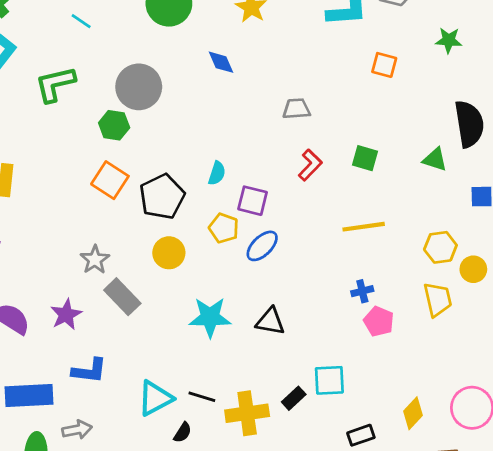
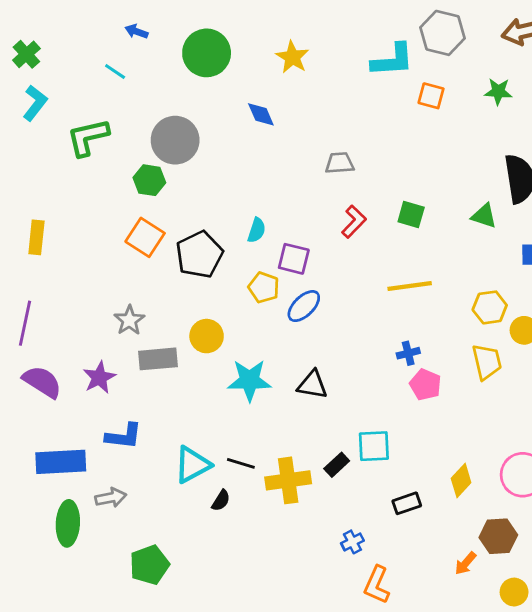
orange square: (384, 65) -> (431, 96), moved
yellow circle: (169, 253) -> (207, 336), moved
gray rectangle: (122, 297) -> (158, 359), turned -51

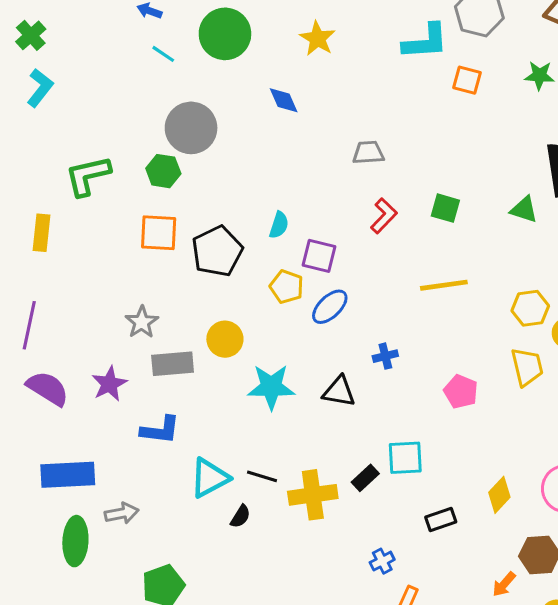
cyan line: (115, 71) -> (163, 54), moved
green L-shape: (88, 137) -> (88, 176), moved
orange square: (145, 237) -> (159, 233), turned -30
blue cross: (408, 353) -> (385, 356), moved
blue L-shape: (124, 436) -> (160, 430), moved

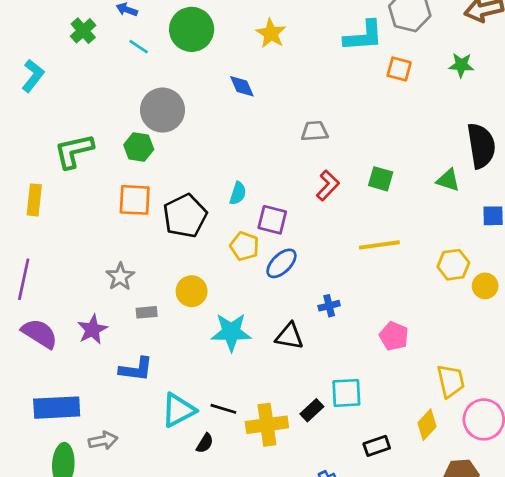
green cross: (31, 35) -> (83, 31), moved
gray rectangle: (173, 364) -> (147, 312), size x0.6
yellow trapezoid: (527, 367) -> (451, 381), moved

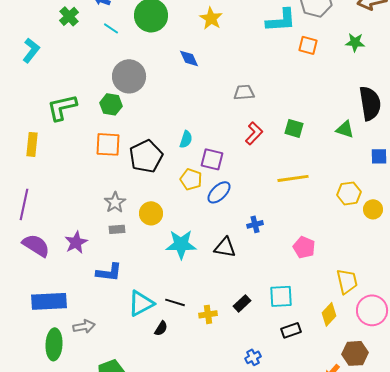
gray star: (120, 277) -> (115, 202), moved
cyan square: (346, 393) -> (281, 296), moved
yellow cross: (267, 425) -> (208, 314), size x0.6

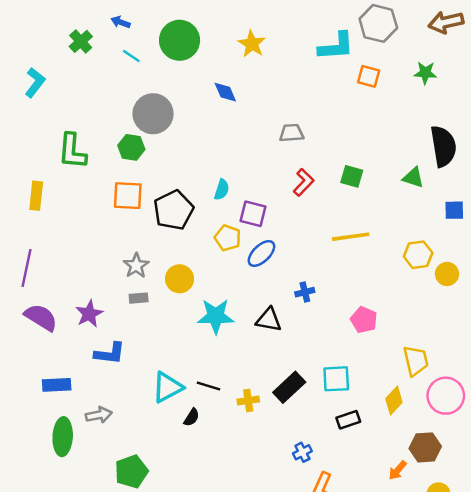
green L-shape: (62, 107) -> (72, 151), turned -72
blue L-shape: (109, 272) -> (110, 354), moved
blue rectangle: (49, 301) -> (57, 385), size x0.7
black rectangle: (242, 303) -> (289, 387), size x1.5

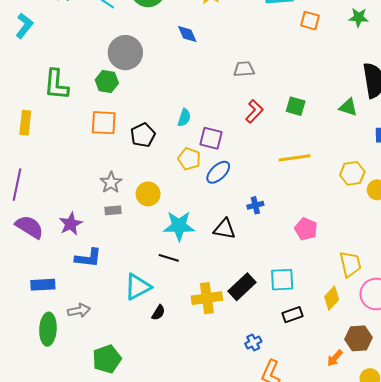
black pentagon: (174, 210) -> (143, 135), size x0.7
black line: (208, 386) -> (169, 258), moved
yellow cross: (248, 400) -> (207, 298), size x1.6

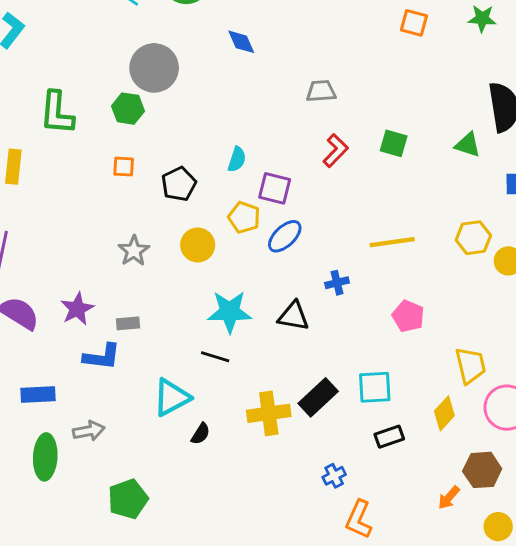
orange square: (104, 123) -> (124, 167), size x0.6
yellow line: (295, 158) -> (392, 242), moved
yellow circle: (148, 194) -> (198, 245), moved
gray rectangle: (113, 210) -> (128, 323), moved

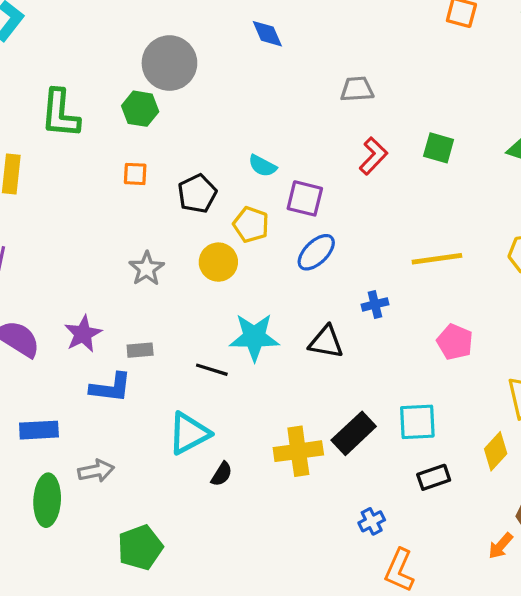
cyan semicircle: (237, 159) -> (262, 166), turned 100
yellow pentagon: (244, 217) -> (251, 225), moved
black line: (215, 357) -> (212, 370), moved

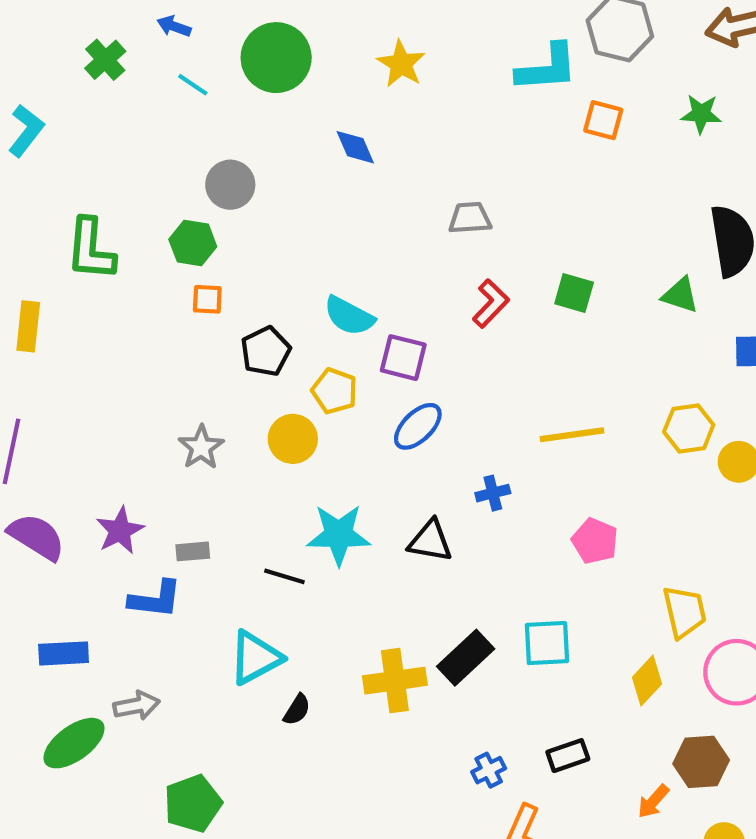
gray circle: (169, 63) -> (230, 185), size x0.7
cyan semicircle: (262, 166) -> (349, 316), size x1.4
orange square: (135, 174) -> (207, 299), moved
black rectangle: (434, 477) -> (568, 756), moved
green ellipse: (47, 500) -> (74, 743), turned 51

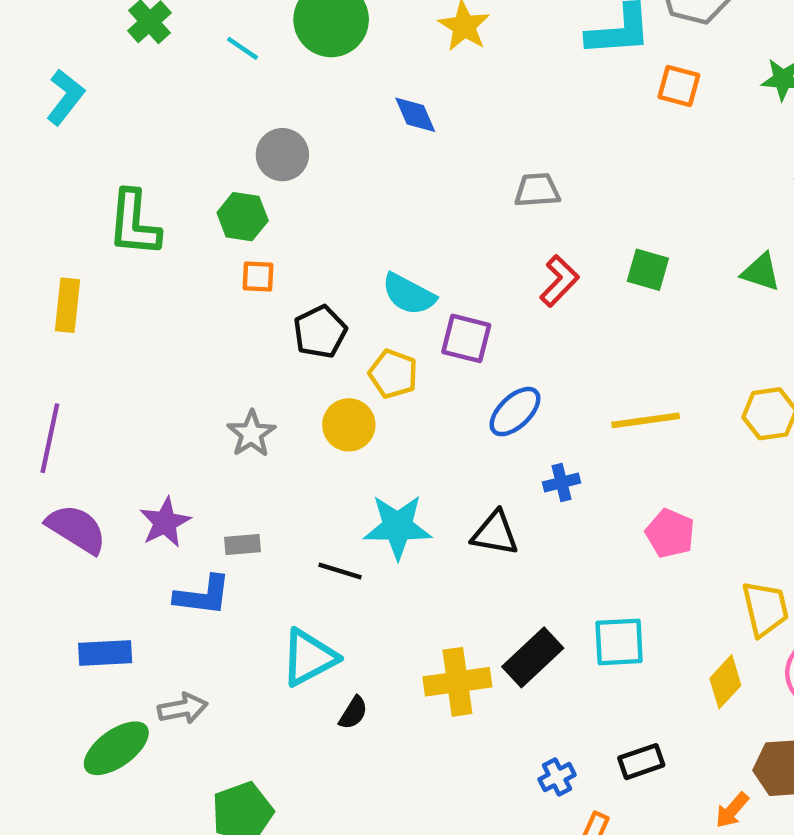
blue ellipse: (418, 426) -> (515, 412), moved

